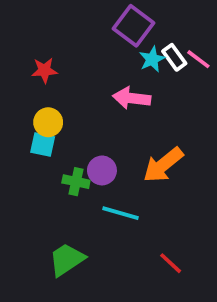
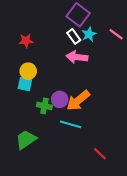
white rectangle: (174, 57) -> (74, 36), moved
orange arrow: (163, 165) -> (78, 100), moved
green trapezoid: (67, 260) -> (26, 140), moved

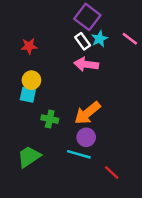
purple circle: (60, 99) -> (86, 137), moved
cyan line: (71, 124) -> (79, 154), moved

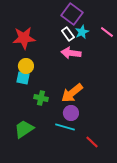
red star: (29, 46) -> (24, 38), size x1.6

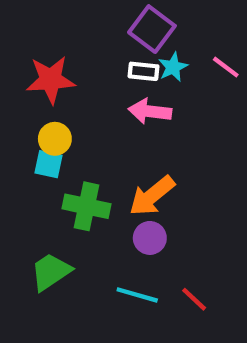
white rectangle: (68, 34) -> (143, 71), turned -48
green cross: (41, 98) -> (87, 206), size x1.5
cyan line: (65, 127) -> (137, 295), moved

